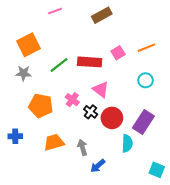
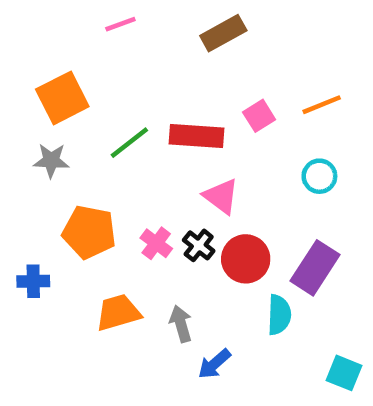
pink cross: (72, 100) -> (156, 243), moved
blue cross: (15, 136) -> (33, 281), moved

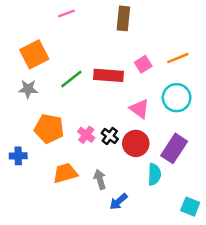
brown rectangle: (223, 33) -> (123, 18), turned -55
cyan circle: (319, 176) -> (177, 98), size x1.5
pink triangle: (221, 196) -> (139, 109), moved

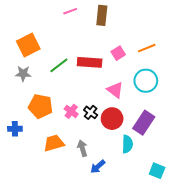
pink line: (66, 14) -> (70, 11), moved

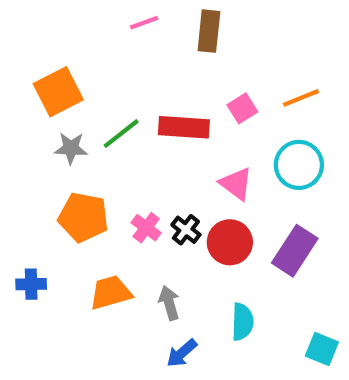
gray star: (23, 74) -> (71, 148), moved
blue cross: (15, 129) -> (31, 284), moved
cyan semicircle: (127, 144) -> (242, 322), moved
blue arrow: (98, 167) -> (182, 353), moved

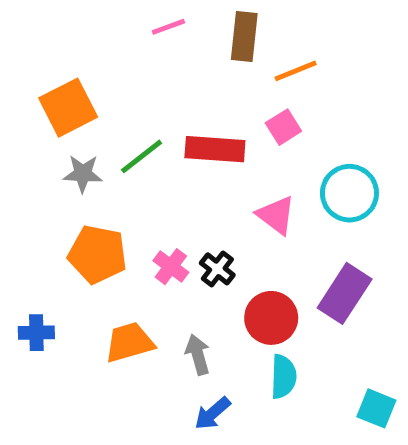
orange line: (301, 98) -> (296, 71), moved
red circle: (230, 242) -> (271, 318), moved

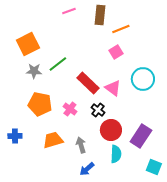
red rectangle: (215, 149) -> (88, 83), moved, turned 40
black cross: (217, 269) -> (98, 110), moved
purple rectangle: (345, 293) -> (141, 136), moved

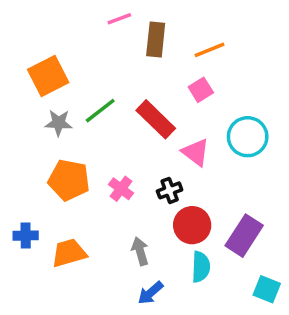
brown rectangle: (100, 15) -> (156, 40), moved
red rectangle: (88, 83) -> (156, 119), moved
black cross: (98, 110) -> (170, 190), turned 32
orange trapezoid: (53, 140) -> (69, 253), moved

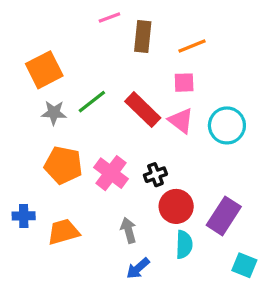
pink square: (201, 90) -> (184, 83), turned 30
pink triangle: (196, 152) -> (181, 121), moved
pink cross: (121, 189) -> (111, 173), size x1.5

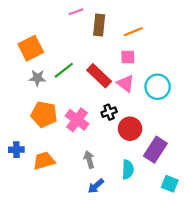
black cross: (155, 175) -> (109, 112), moved
red circle: (176, 206) -> (130, 129), moved

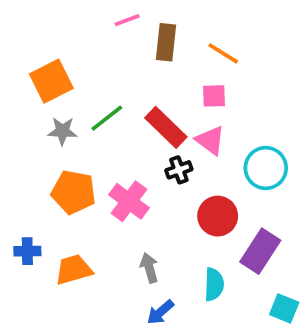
orange line: (133, 32) -> (223, 53), turned 54
cyan circle: (158, 87) -> (266, 168), moved
black cross: (109, 112) -> (179, 170), moved

